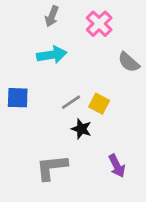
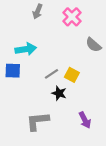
cyan arrow: (52, 55) -> (26, 49), moved

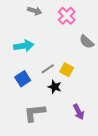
gray arrow: (38, 11) -> (35, 11), turned -96
blue square: (13, 71) -> (23, 79), moved, turned -35

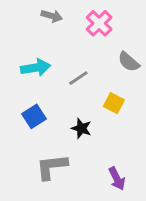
gray line: (48, 69) -> (78, 78), moved
yellow square: (67, 70) -> (114, 103), moved
purple arrow: (79, 112) -> (117, 179), moved

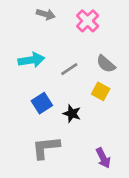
gray semicircle: (129, 62) -> (106, 64), moved
blue square: (34, 116) -> (42, 103), moved

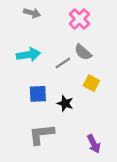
gray arrow: (46, 14) -> (32, 13), moved
gray semicircle: (106, 64) -> (83, 52), moved
blue square: (42, 103) -> (38, 94), turned 30

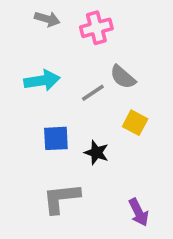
pink cross: (79, 19) -> (96, 28), moved, turned 30

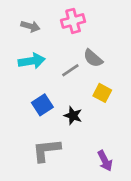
gray arrow: (47, 19) -> (30, 26), moved
blue square: (56, 138) -> (42, 105), turned -30

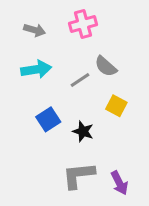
gray L-shape: (46, 150) -> (78, 175), moved

